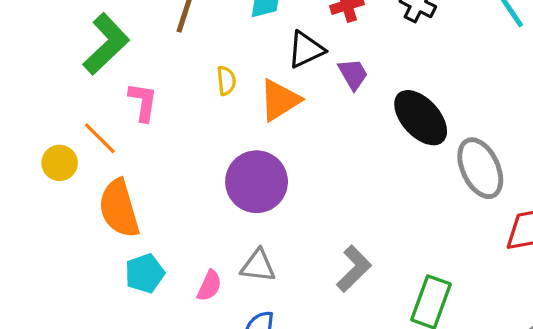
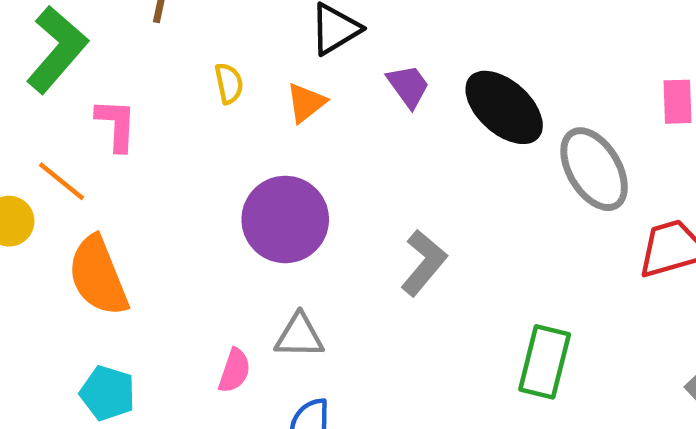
purple trapezoid: (353, 74) -> (408, 86), moved
orange triangle: (280, 100) -> (306, 103), size x0.7
gray L-shape: (354, 269) -> (424, 263), moved
cyan pentagon: (145, 273) -> (108, 393), moved, turned -30

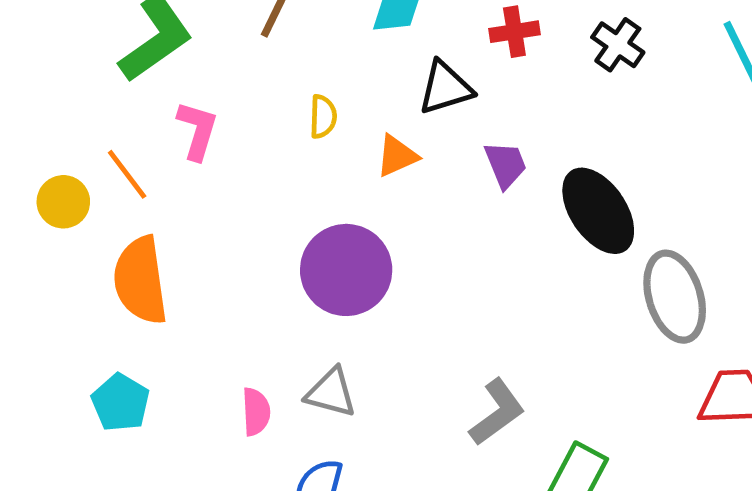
gray L-shape: (424, 263) -> (497, 412), moved
pink semicircle: (234, 371) -> (256, 412), turned -36

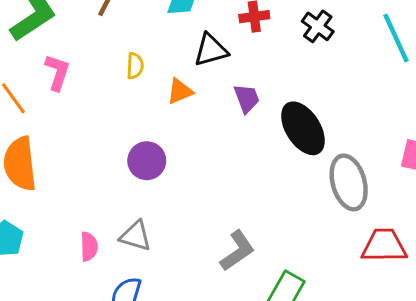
purple circle: (346, 270) -> (147, 161), size x0.7

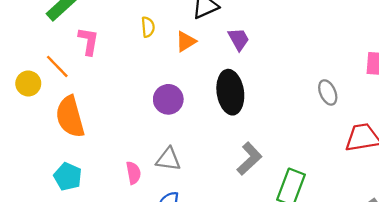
black ellipse: (303, 128) -> (230, 92), moved, turned 33
gray ellipse: (349, 182) -> (328, 92), size x0.6

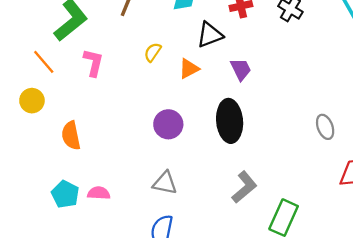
yellow semicircle: (148, 27) -> (153, 52), turned -144
orange line: (57, 66) -> (44, 62), moved
orange semicircle: (70, 117) -> (71, 136), size x0.7
pink semicircle: (133, 173) -> (99, 193), moved, turned -80

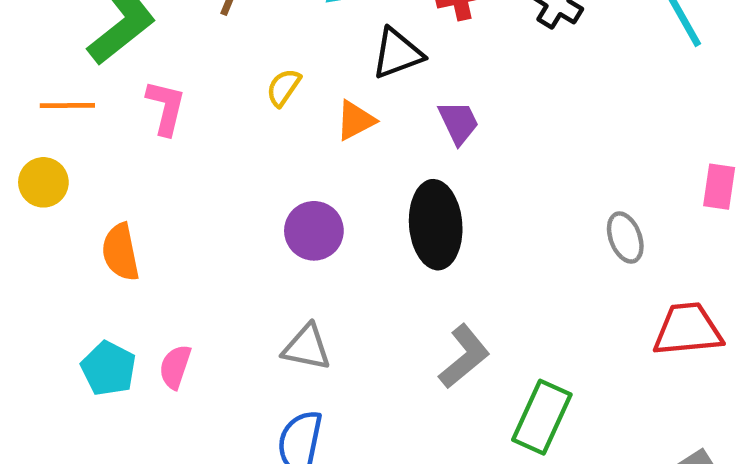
orange line: (44, 62) -> (67, 105), turned -50
pink semicircle: (99, 193) -> (175, 367), turned -75

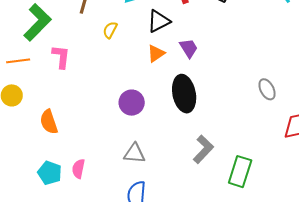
yellow semicircle: (284, 87) -> (110, 30), moved
orange triangle: (355, 120) -> (156, 54), moved

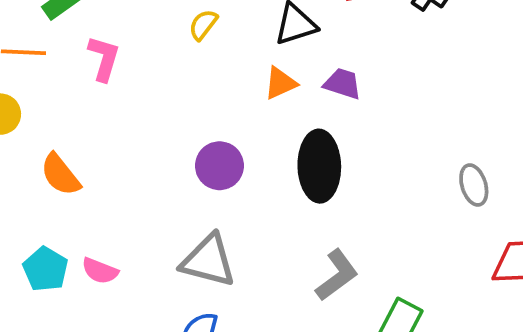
purple trapezoid: (189, 48) -> (342, 84), turned -50
orange semicircle: (49, 122) -> (60, 175), turned -30
gray triangle: (134, 153) -> (208, 261), size x1.4
pink semicircle: (78, 169) -> (100, 271), turned -90

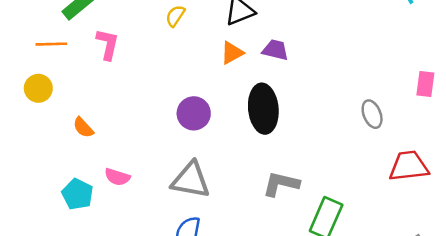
orange semicircle: (60, 175) -> (83, 128), size x0.7
pink semicircle: (100, 271) -> (117, 177), moved
gray L-shape: (337, 275) -> (281, 184), turned -126

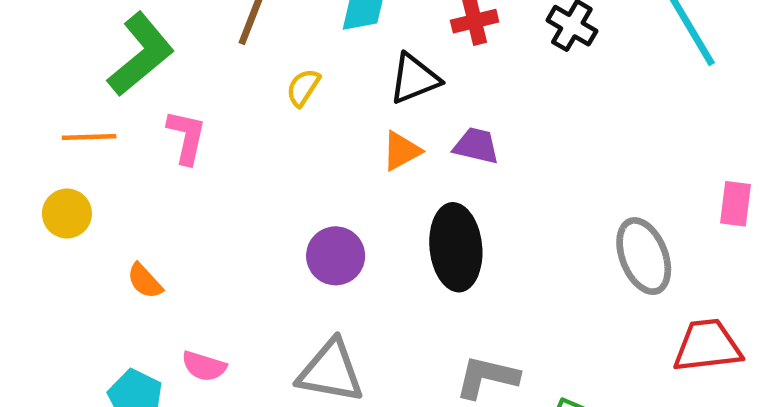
gray ellipse: (372, 114) -> (644, 256), size x1.5

